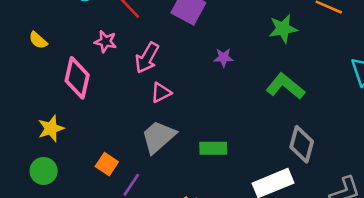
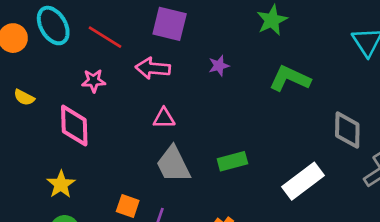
pink arrow: (147, 58) -> (153, 68), moved, turned 80
pink triangle: (161, 93) -> (164, 118), turned 40
gray trapezoid: (158, 137) -> (173, 164), turned -60
gray diamond: (302, 144) -> (347, 130), moved

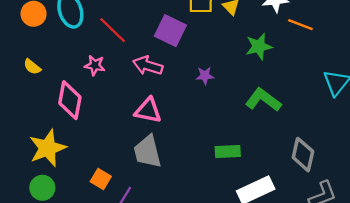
pink triangle: (164, 118) -> (148, 110), size x1.4
green rectangle: (232, 161) -> (228, 152), moved
yellow star: (61, 184) -> (48, 148), size x1.5

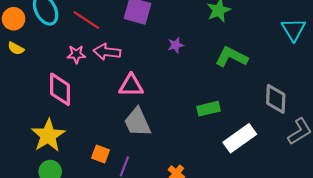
pink arrow: (148, 66) -> (107, 52), moved
yellow semicircle: (32, 67) -> (16, 48), moved

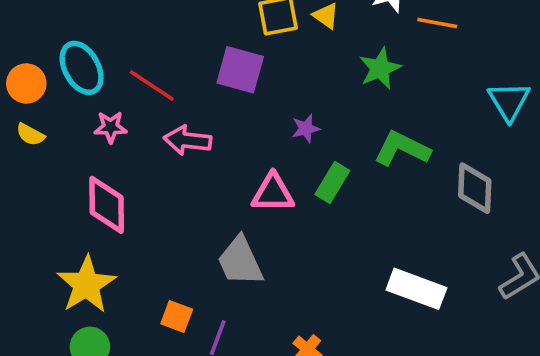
pink star: (76, 54) -> (111, 127), moved
pink triangle: (131, 85) -> (273, 193), moved
gray diamond: (276, 99) -> (475, 188), moved
green rectangle: (209, 109) -> (332, 182), moved, turned -45
white rectangle: (240, 138) -> (416, 289), turned 56

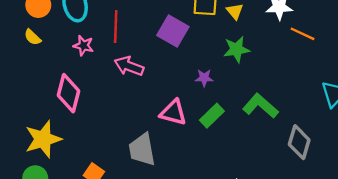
green star: (380, 68) -> (237, 49), moved
red line: (152, 86) -> (116, 26), turned 44

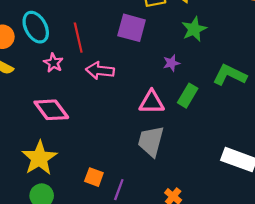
pink star: (83, 46) -> (53, 63), turned 30
pink diamond: (68, 93) -> (51, 110), turned -36
gray trapezoid: (142, 150) -> (151, 141), moved, turned 40

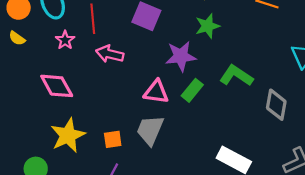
purple star: (171, 63) -> (181, 56), size x1.8
yellow star: (39, 158) -> (68, 135), moved
orange square: (94, 177) -> (113, 139), moved, turned -36

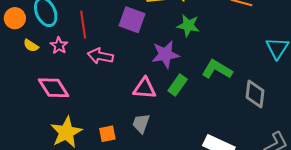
green star: (207, 26) -> (188, 26), turned 30
yellow semicircle: (17, 38) -> (31, 46), moved
gray trapezoid: (150, 130) -> (141, 123), size x0.7

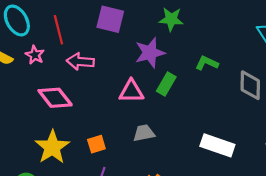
green L-shape: (217, 69) -> (207, 63), size x0.7
pink diamond: (54, 88) -> (55, 98), moved
gray trapezoid: (141, 123) -> (144, 133), moved, turned 65

